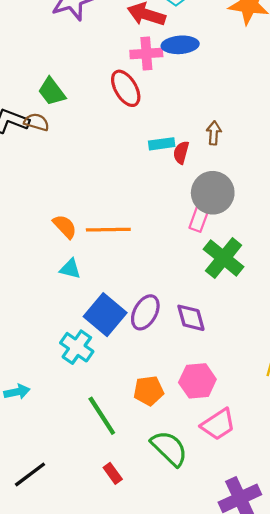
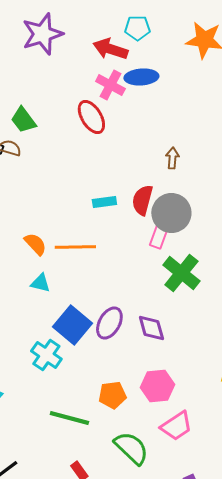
pink cross: (146, 54) -> (110, 85), turned 32
cyan rectangle: (162, 144) -> (104, 202), moved
red semicircle: (181, 153) -> (142, 200), moved, size x1.4
green line: (102, 416) -> (69, 418), turned -42

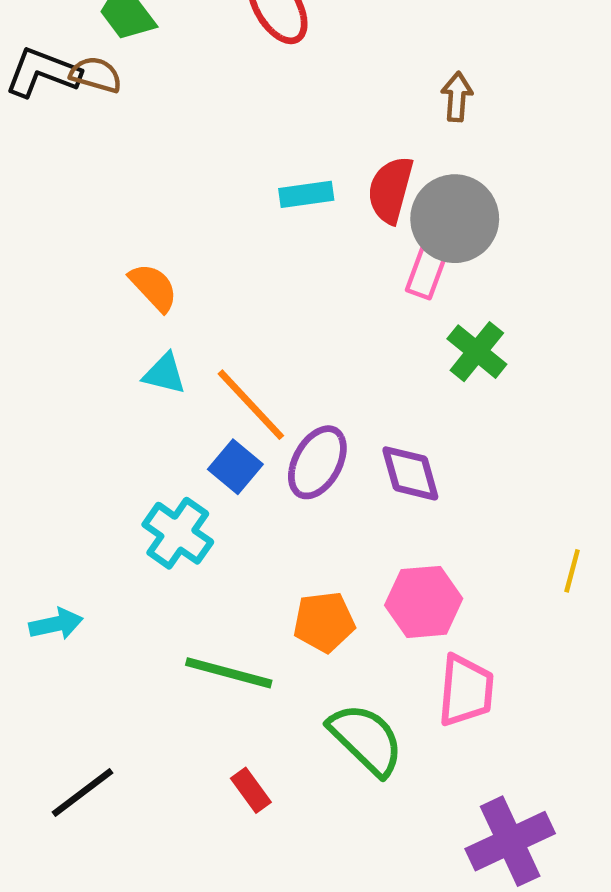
orange line: (75, 247) -> (251, 405), moved, turned 48
green cross: (181, 273) -> (477, 352), size x0.7
blue square: (72, 325) -> (235, 467), size x0.6
pink trapezoid: (176, 426) -> (466, 691), turned -52

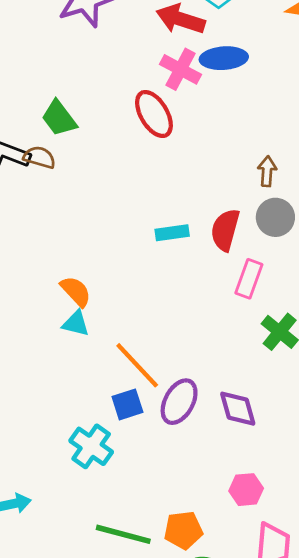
gray circle: (455, 219) -> (275, 217), moved, size x0.7
cyan triangle: (164, 374) -> (76, 323), moved
blue square: (235, 467) -> (127, 404), turned 32
pink hexagon: (424, 602) -> (246, 490), size x0.7
orange pentagon: (324, 622) -> (183, 530), moved

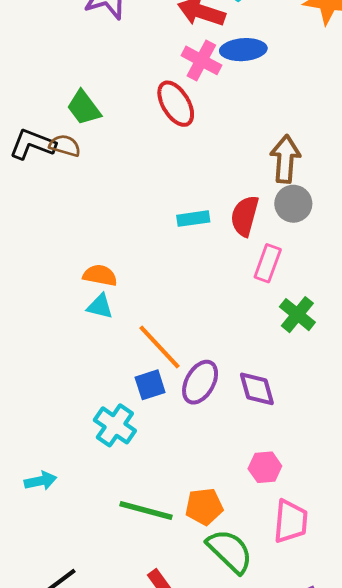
brown arrow: (267, 171) -> (285, 159), size x1.6
orange semicircle: (76, 291) -> (100, 275), turned -36

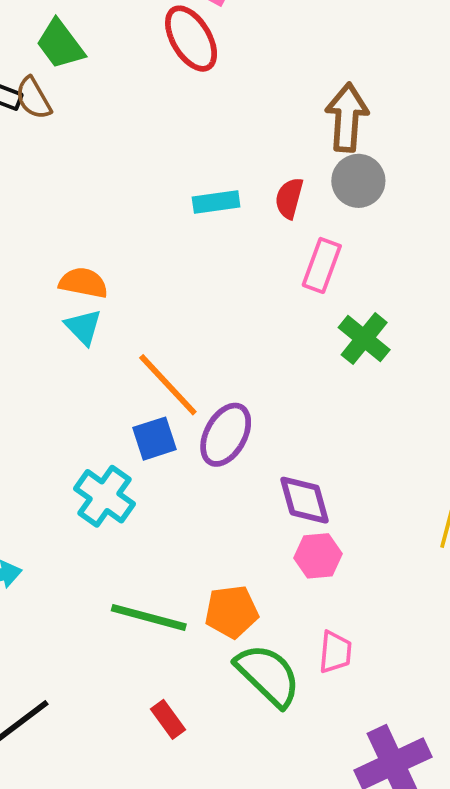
brown semicircle: (65, 146) -> (33, 98), turned -136
red semicircle: (245, 216) -> (289, 198), size x0.7
cyan triangle: (100, 306) -> (83, 327), turned 32
purple diamond: (257, 389) -> (305, 500), moved
pink trapezoid: (291, 521) -> (335, 652), moved, size x0.7

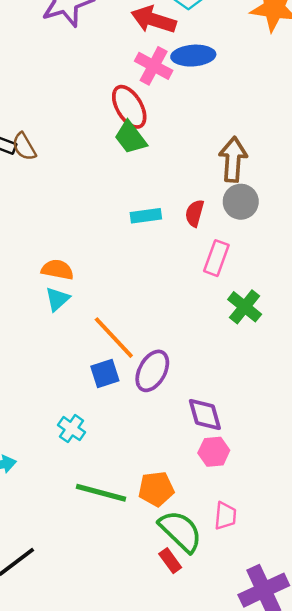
green trapezoid: (60, 44) -> (130, 138), moved
cyan triangle: (83, 327) -> (57, 299), turned 32
cyan cross: (105, 496) -> (72, 429), moved, size x0.7
red rectangle: (168, 719) -> (170, 561), moved

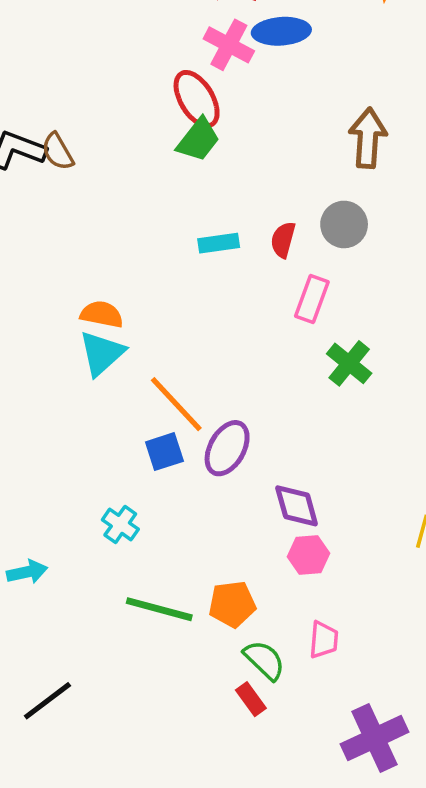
green trapezoid: (130, 138) -> (198, 140), turned -105
brown arrow: (233, 159) -> (368, 138), moved
cyan triangle: (57, 299) -> (102, 353), size x1.4
green semicircle: (180, 531) -> (264, 660), size x0.7

